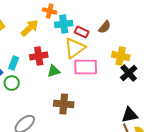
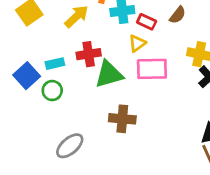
yellow triangle: (75, 48) -> (137, 43), size x0.6
cyan rectangle: (14, 63) -> (55, 64), turned 56
green triangle: (54, 71) -> (109, 74), size x1.6

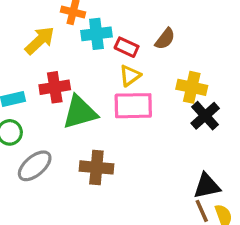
yellow triangle: (137, 43) -> (130, 76), moved
gray ellipse: (70, 146) -> (35, 166), moved

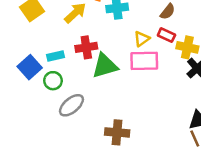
red rectangle: (127, 47) -> (166, 35), moved
brown cross: (96, 167) -> (117, 132), moved

